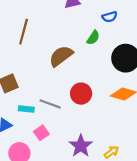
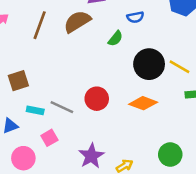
brown semicircle: (61, 56) -> (77, 22), moved

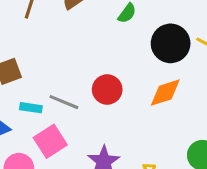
orange diamond: (143, 103) -> (165, 93), turned -36
pink square: (49, 138) -> (50, 141), size x1.5

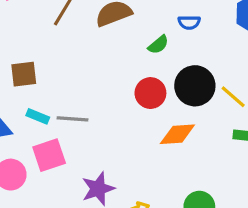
red circle: (107, 90) -> (150, 93), moved
gray line: (64, 102) -> (73, 119), turned -32

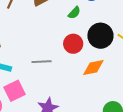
gray line: (73, 119) -> (42, 62), moved

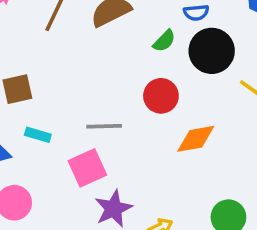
black circle: (100, 36) -> (212, 51), moved
pink square: (15, 91) -> (87, 168), moved

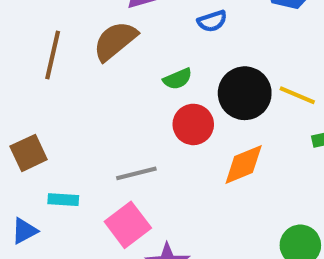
green semicircle: (164, 41) -> (178, 79), moved, turned 35
black circle: (212, 51) -> (245, 93), moved

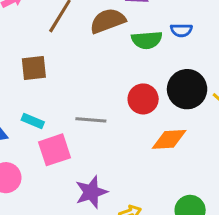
green semicircle: (178, 79) -> (147, 40), moved, size x1.4
brown square: (29, 153) -> (34, 68), moved
pink square: (128, 225) -> (55, 150), moved

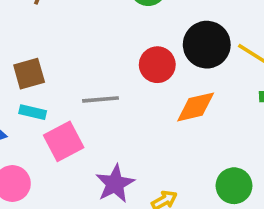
brown square: (34, 68) -> (29, 74), moved

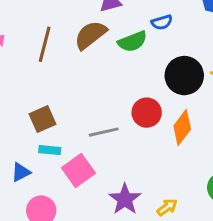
red circle: (157, 65) -> (147, 113), moved
orange diamond: (196, 107) -> (182, 128), turned -32

